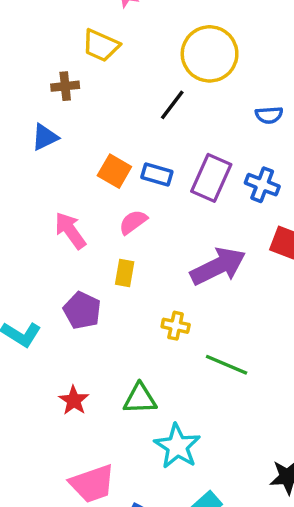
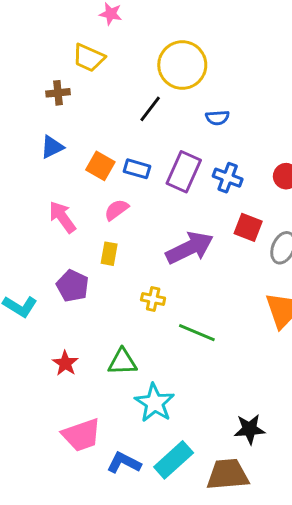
blue semicircle: (269, 115) -> (217, 118), moved
blue triangle: (45, 137) -> (52, 147), moved

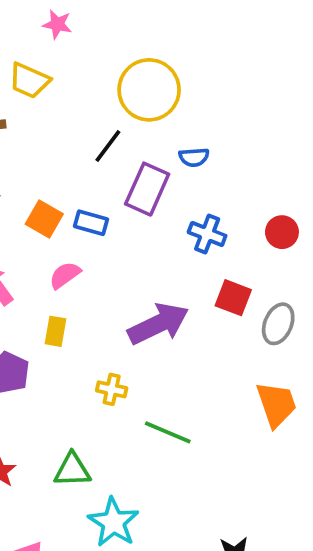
purple rectangle: (184, 172) -> (147, 189), moved

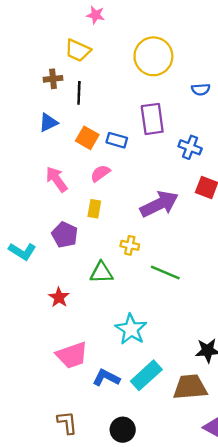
black line: (108, 146) -> (79, 93), moved, turned -35
blue semicircle: (194, 157) -> (201, 89), moved
purple rectangle: (147, 189) -> (152, 119), turned -32
green triangle: (72, 470) -> (101, 273), moved

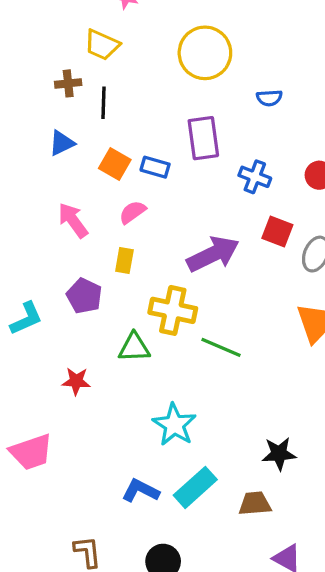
yellow cross: (130, 245) -> (173, 310), size x1.8
cyan L-shape: (22, 251) -> (26, 318), turned -56
red star: (59, 297) -> (76, 381), turned -30
pink trapezoid: (72, 355) -> (31, 452), moved
brown trapezoid: (190, 387) -> (255, 504), size x0.7

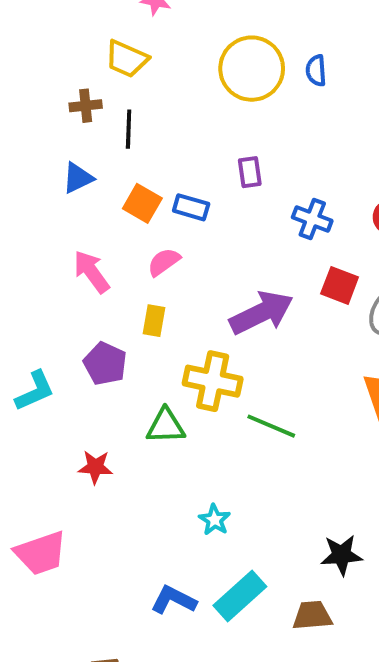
blue semicircle: (269, 98) -> (316, 71), moved, turned 90
purple rectangle: (203, 138) -> (250, 172), size x0.6
cyan star: (174, 425) -> (215, 520), size x0.6

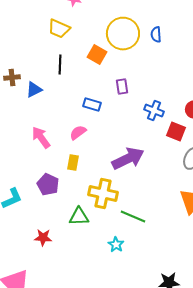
brown cross: (86, 106) -> (12, 78), moved
orange square: (142, 203) -> (97, 54), moved
red square: (340, 285) -> (176, 132), moved
cyan star: (215, 520) -> (116, 244), moved

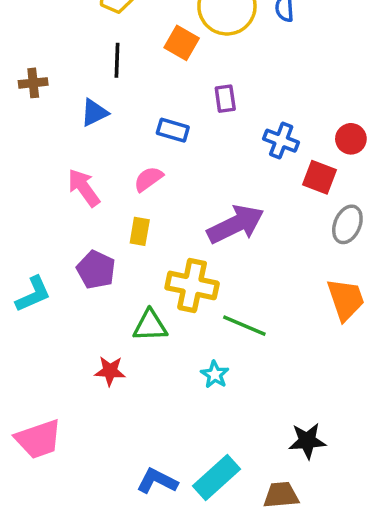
blue triangle: (34, 90) -> (94, 113), moved
red star: (43, 238) -> (110, 371), moved

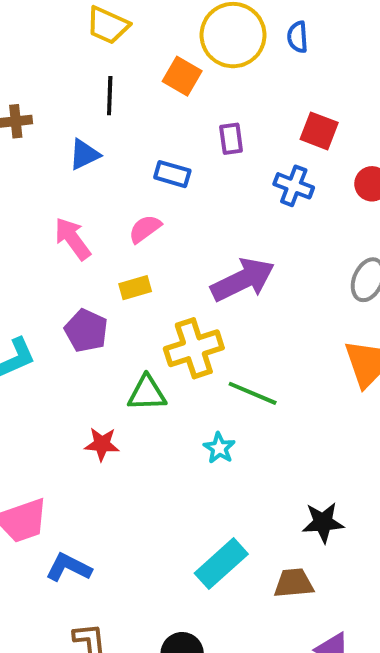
red square: (319, 177) -> (319, 131), moved
yellow rectangle: (140, 231) -> (135, 288), turned 64
yellow cross: (192, 285) -> (194, 348), turned -30
blue L-shape: (157, 481) -> (69, 567), moved

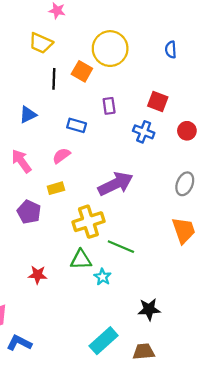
blue semicircle: (298, 37) -> (171, 50), moved
black line: (110, 96) -> (54, 79), moved
green triangle: (147, 393) -> (81, 260), moved
black star: (323, 522) -> (149, 309), moved

